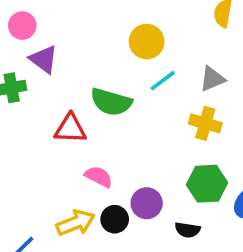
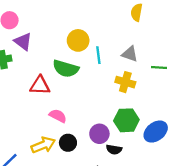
yellow circle: (147, 42) -> (78, 40), moved
gray triangle: (212, 79) -> (130, 54), turned 42
cyan line: (163, 81) -> (98, 55), turned -60
purple circle: (147, 203) -> (99, 134), moved

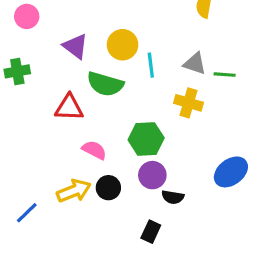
purple triangle: (23, 42) -> (75, 46), moved
green line: (159, 67) -> (225, 75), moved
green hexagon: (126, 120) -> (146, 139), moved

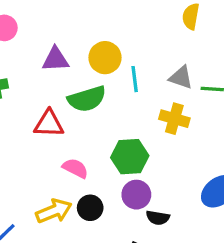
purple triangle: (75, 46) -> (55, 59), turned -40
green semicircle: (105, 84) -> (87, 99), turned -33

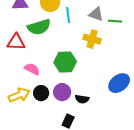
purple circle: (136, 195) -> (62, 92), moved

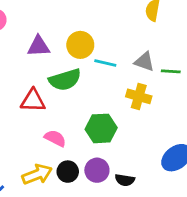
cyan line: (68, 15) -> (105, 63), turned -70

